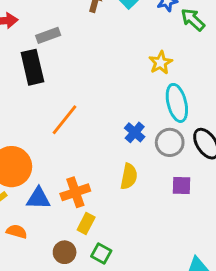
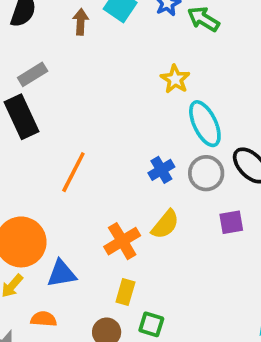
blue cross: (135, 132) -> (161, 170), turned 30
yellow semicircle: (129, 176) -> (165, 224), turned 40
orange cross: (75, 192) -> (122, 241), moved

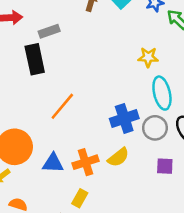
yellow star: (175, 79) -> (148, 57), turned 30
blue cross: (161, 170) -> (124, 118), size x1.5
blue triangle: (62, 274) -> (53, 163), moved

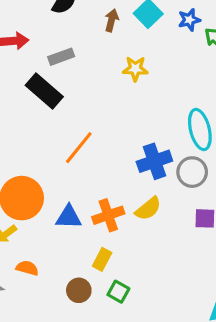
yellow star: (148, 57) -> (135, 69), moved
black rectangle: (35, 59) -> (44, 91), turned -36

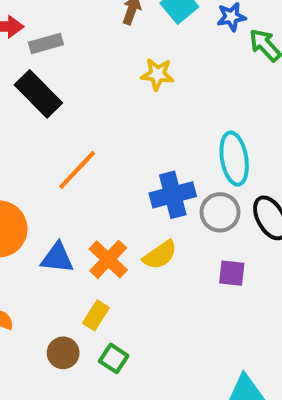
gray rectangle: (61, 57) -> (46, 43), moved
orange cross: (108, 215) -> (108, 259), turned -32

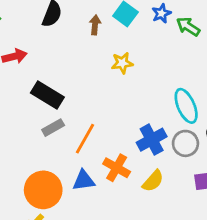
gray rectangle: (46, 43) -> (53, 128), moved
blue triangle: (57, 258) -> (84, 180), moved
orange cross: (108, 259) -> (117, 168), moved

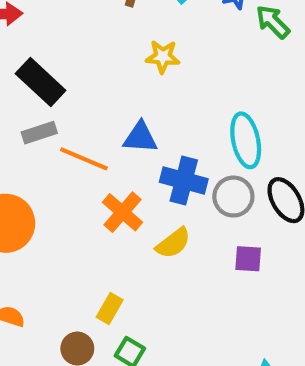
orange line: (85, 139) -> (84, 159), turned 72
blue cross: (152, 140) -> (184, 180), turned 32
blue triangle: (84, 180) -> (140, 137), moved

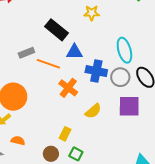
yellow star: (163, 57) -> (92, 13), moved
black rectangle: (41, 82) -> (57, 30), moved
yellow semicircle: (173, 243) -> (93, 111), moved
purple square: (248, 259) -> (129, 106), size x1.6

